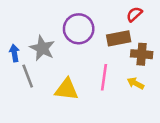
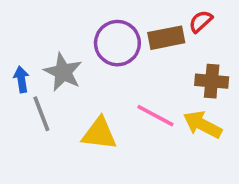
brown rectangle: (119, 38) -> (166, 38), moved
pink line: (104, 77) -> (155, 116), turned -70
yellow arrow: (136, 83) -> (203, 125), size x1.5

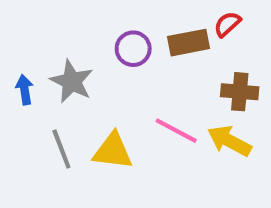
purple circle: (117, 43) -> (133, 49), size x0.7
gray line: (41, 114) -> (61, 149), moved

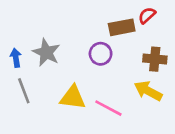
purple circle: (133, 49) -> (101, 54), moved
pink line: (176, 131) -> (108, 108), moved
gray line: (61, 149) -> (24, 91), moved

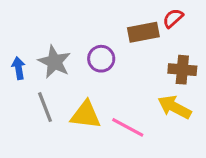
purple circle: (101, 54) -> (101, 59), moved
gray line: (24, 91) -> (45, 107), moved

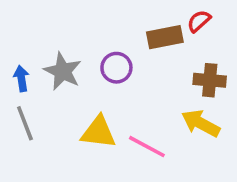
gray line: (45, 107) -> (25, 123), moved

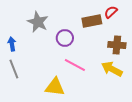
gray star: (63, 71) -> (38, 22), moved
yellow triangle: (99, 132) -> (55, 87), moved
pink line: (147, 147) -> (75, 65), moved

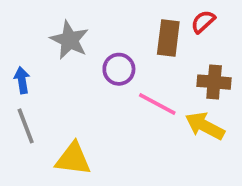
brown rectangle: (92, 21) -> (168, 38), turned -72
pink line: (75, 65) -> (157, 104), moved
yellow triangle: (55, 87) -> (73, 159), moved

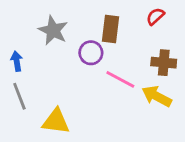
brown rectangle: (168, 38) -> (110, 29), moved

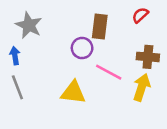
gray star: (53, 30) -> (29, 25), moved
yellow arrow: (157, 96) -> (142, 87), turned 80
yellow triangle: (56, 121) -> (73, 92), moved

